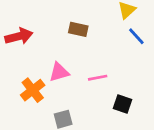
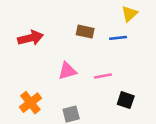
blue line: (136, 36) -> (118, 38), moved, turned -54
orange cross: (33, 90) -> (30, 103), moved

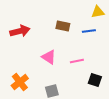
yellow triangle: (129, 14) -> (98, 12), turned 32
pink triangle: (67, 71) -> (49, 57), turned 49

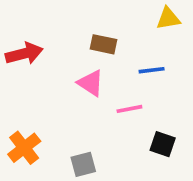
blue line: (89, 31) -> (152, 70), moved
pink triangle: (49, 57) -> (91, 83), moved

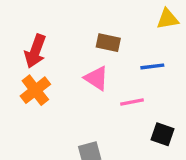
red arrow: (24, 54) -> (35, 51), turned 124
orange cross: (24, 148) -> (35, 90), moved

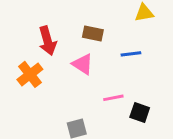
red arrow: (35, 51) -> (48, 41), moved, turned -36
pink line: (132, 102) -> (113, 98), moved

